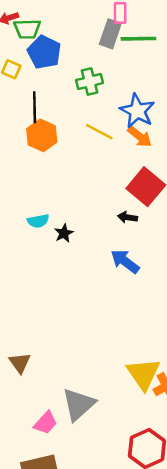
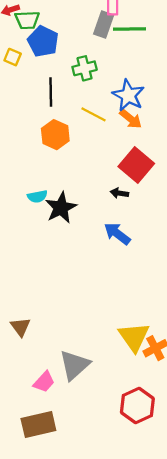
black line: (35, 107) -> (51, 92), moved
orange hexagon: (42, 135) -> (55, 135), moved
black star: (64, 233) -> (61, 208), size x1.8

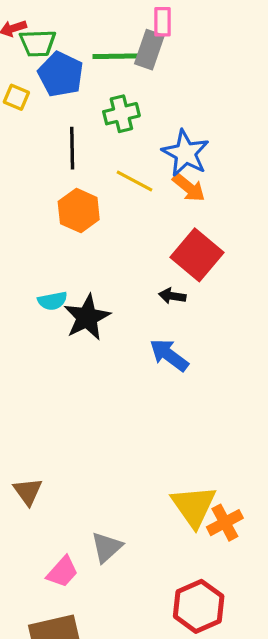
green line: (129, 29) -> (117, 56), moved
gray triangle: (74, 365) -> (107, 547), size x0.7

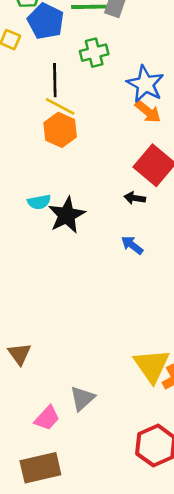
yellow line: (135, 181) -> (60, 106), moved
blue arrow: (169, 355) -> (132, 245), size x0.7

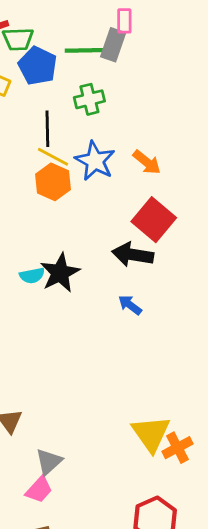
blue star: (145, 84) -> (95, 161), moved
black arrow: (135, 198) -> (133, 255), size x1.8
cyan semicircle: (39, 202) -> (32, 276), moved
gray triangle: (82, 398) -> (49, 462), moved

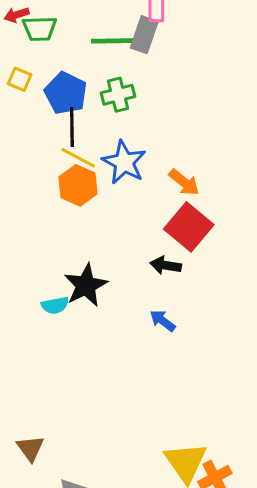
blue pentagon: (38, 66) -> (66, 93), moved
orange arrow: (147, 162) -> (184, 182), moved
black arrow: (133, 255) -> (166, 265), size x0.7
cyan semicircle: (32, 276) -> (55, 305), moved

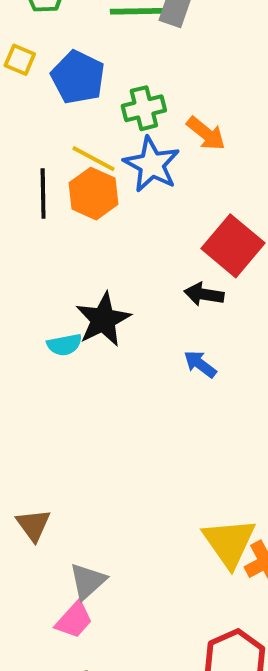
green cross: (118, 95) -> (144, 108), moved
black line: (72, 127) -> (43, 194), moved
orange arrow: (184, 182) -> (206, 133), moved

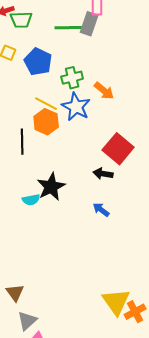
black line: (43, 194) -> (22, 142), moved
gray triangle: (88, 581) -> (27, 321), moved

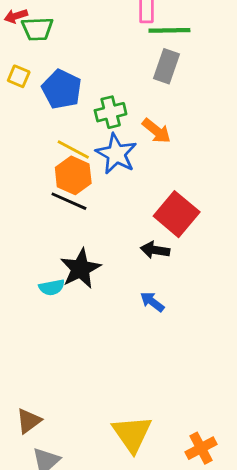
gray rectangle: (89, 24) -> (167, 66), moved
green line: (69, 28) -> (169, 30), moved
black line: (22, 142) -> (69, 201), moved, turned -65
brown triangle: (15, 293) -> (29, 421), turned 30
yellow triangle: (116, 302) -> (132, 434), moved

